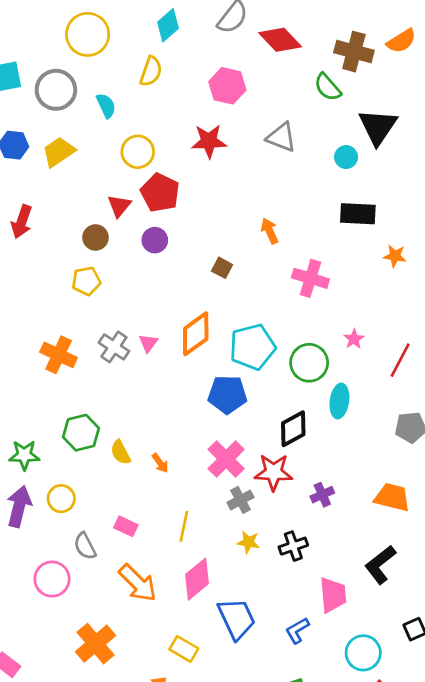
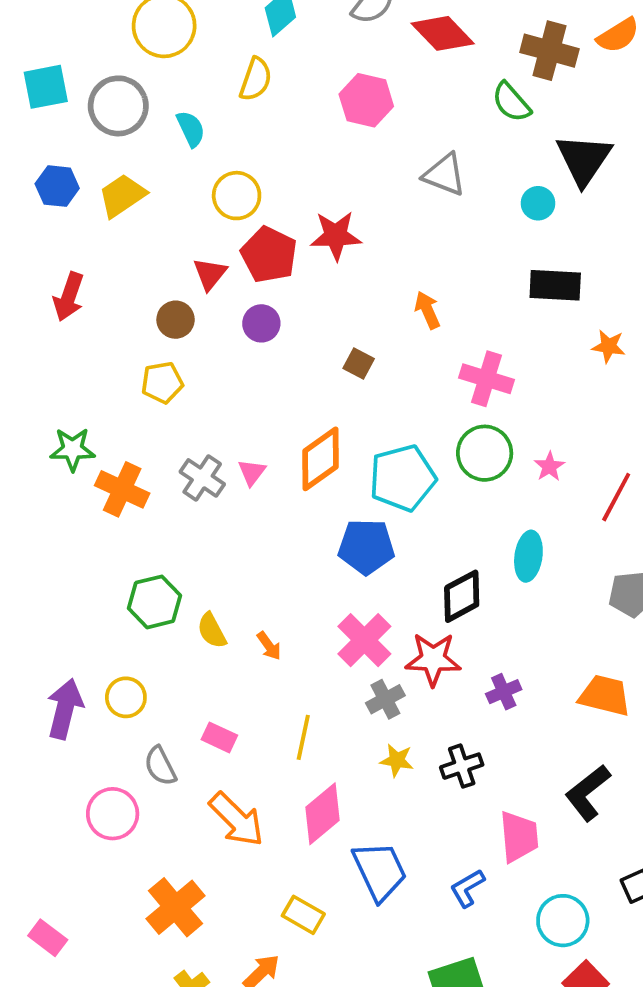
red star: (209, 141) -> (336, 236), moved
green circle: (309, 363) -> (485, 453), moved
green star: (24, 455) -> (72, 449), moved

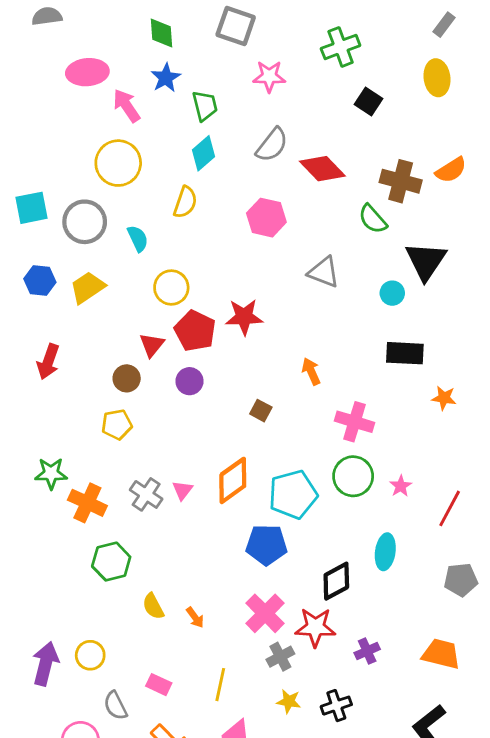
green hexagon: (155, 602) -> (111, 562), moved

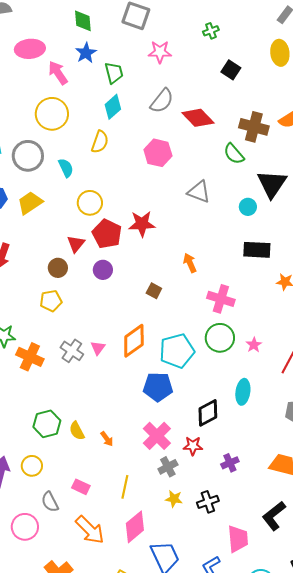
green cross: (341, 47) -> (211, 31), size x0.6
green hexagon: (111, 562) -> (47, 424), moved
red star: (315, 627) -> (193, 446), size x0.7

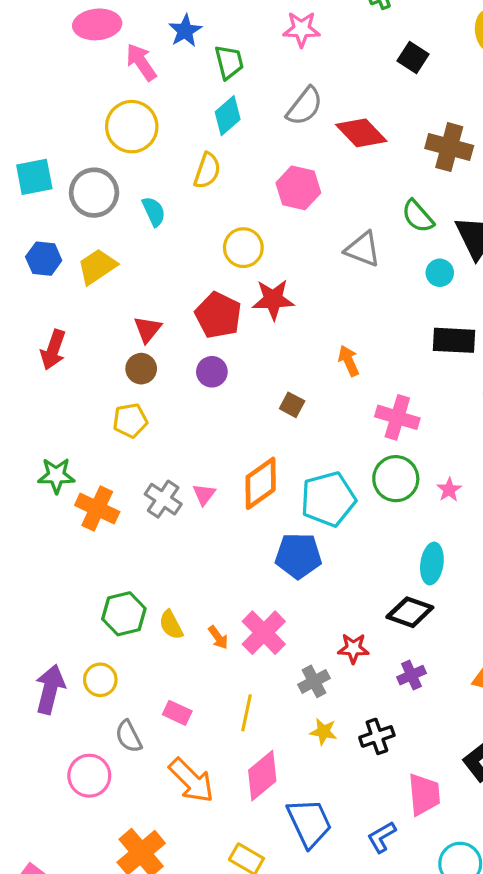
green semicircle: (234, 154) -> (418, 216), moved
yellow circle: (90, 203) -> (243, 248), moved
red triangle: (76, 244) -> (147, 329), moved
black diamond: (208, 413) -> (410, 612), moved, turned 48
pink cross: (157, 436) -> (264, 633), moved

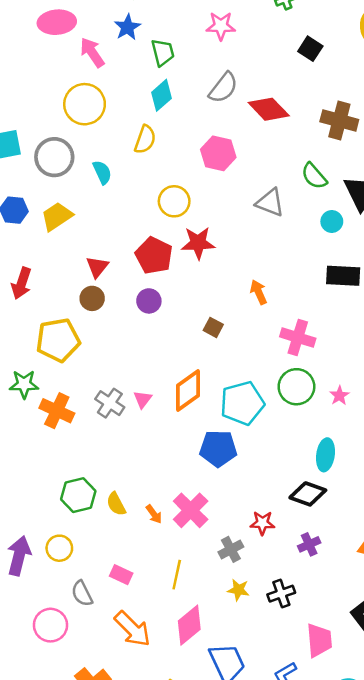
yellow pentagon: (130, 420) -> (58, 340), moved, size x1.6

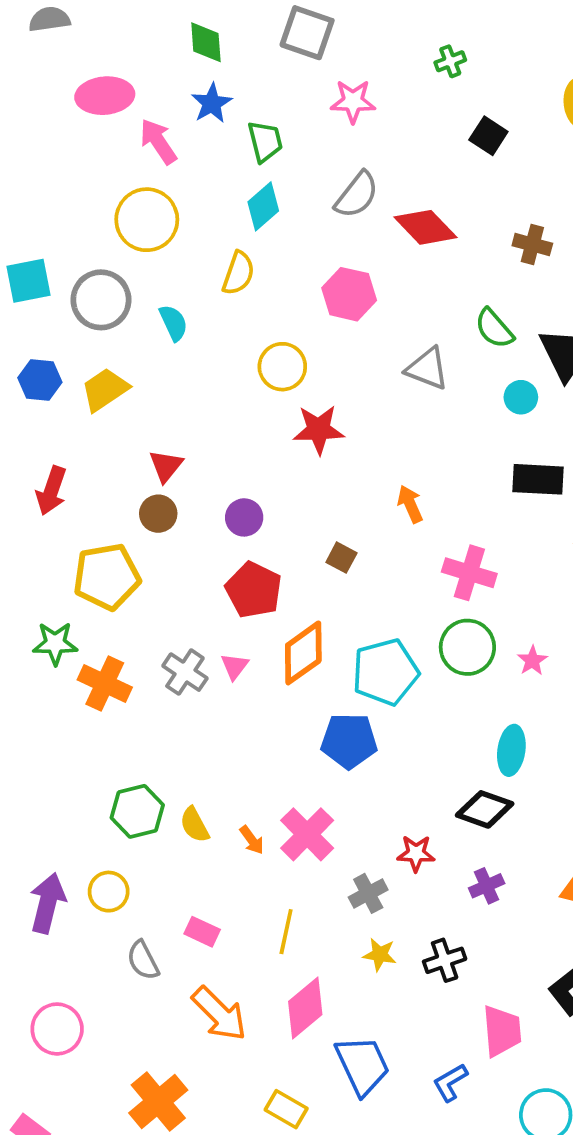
brown cross: (339, 121) -> (532, 245), size x0.7
red pentagon: (154, 256) -> (254, 590), moved
pink circle: (50, 625) -> (57, 1029), moved

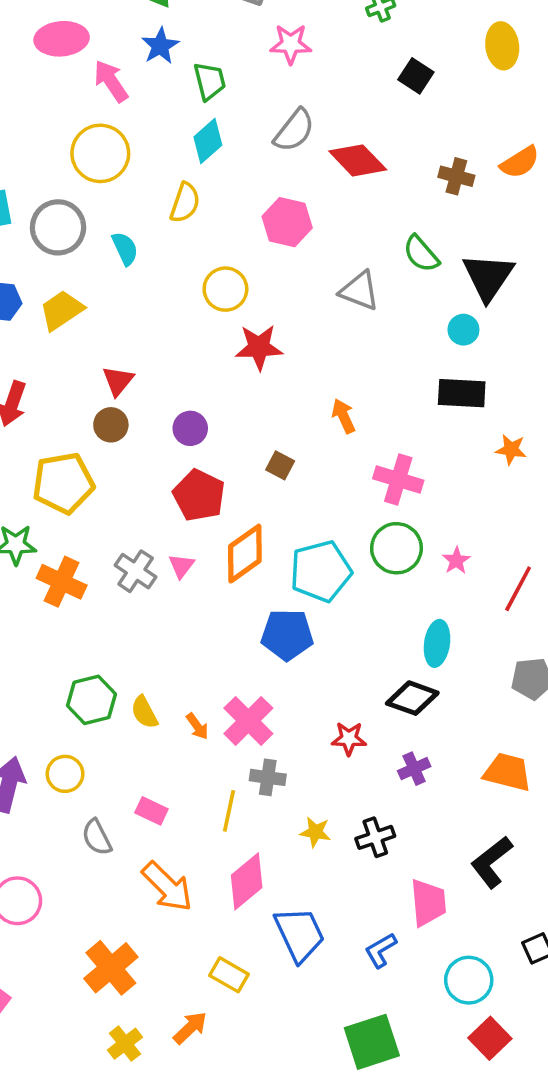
cyan circle: (521, 397) -> (463, 330), moved
gray cross: (368, 893) -> (268, 777), moved, turned 36

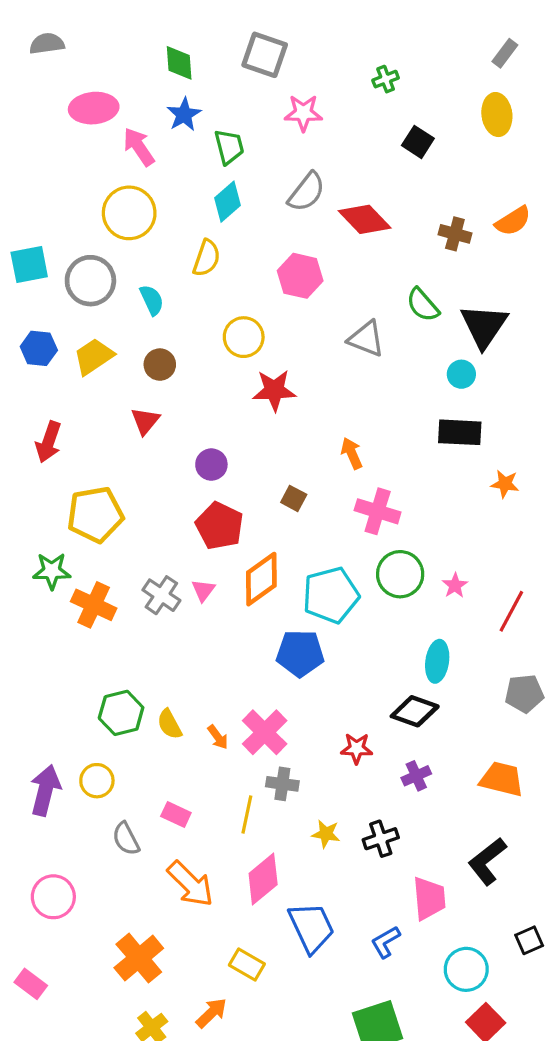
brown circle: (111, 425) -> (160, 365), moved
pink cross: (398, 479) -> (378, 511), moved

